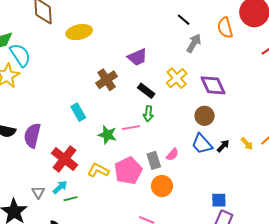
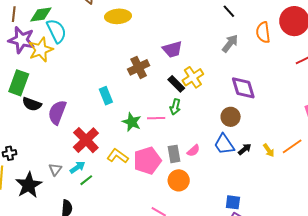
black line: (184, 20) -> (229, 11), moved
yellow cross: (177, 78) -> (193, 77), moved
green line: (71, 199) -> (86, 180), turned -32

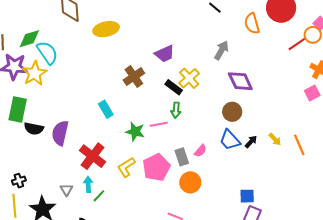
gray arrow: (230, 43) -> (221, 50), moved
orange line: (292, 146) -> (299, 145), moved, turned -70
yellow L-shape: (118, 156) -> (126, 167), turned -60
cyan arrow: (77, 167) -> (88, 184), turned -49

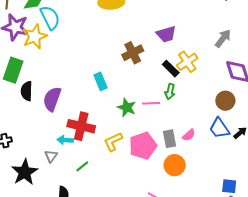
black semicircle: (34, 129) -> (27, 91), turned 72
red cross: (93, 156) -> (81, 126), turned -32
cyan arrow: (88, 184) -> (65, 140), moved, turned -91

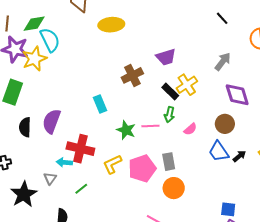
black semicircle: (27, 91) -> (25, 127), moved
pink semicircle: (189, 135) -> (190, 129), moved

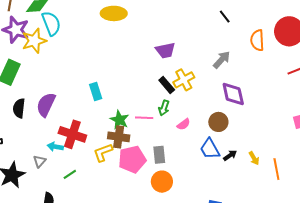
brown cross: (132, 75) -> (119, 137), moved, turned 30

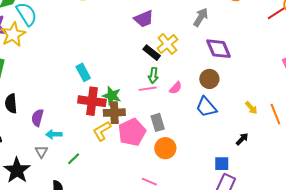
purple semicircle: (46, 105) -> (37, 118), moved, size x0.7
pink line: (144, 118) -> (148, 89), moved
red cross: (72, 134) -> (92, 101), moved
black arrow: (230, 155) -> (242, 139), moved

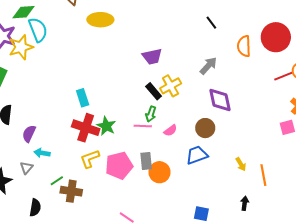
blue trapezoid: (206, 107) -> (197, 155), turned 100
brown cross: (114, 113) -> (71, 191), moved
black arrow: (242, 139) -> (245, 203), moved, turned -48
orange circle: (165, 148) -> (160, 172), moved

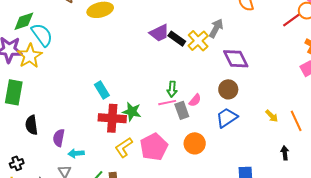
yellow cross: (171, 86) -> (198, 41), moved
black rectangle: (154, 91) -> (177, 39), moved
gray rectangle: (146, 161) -> (182, 110), moved

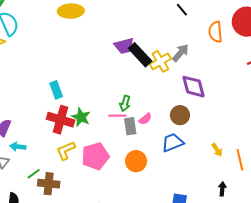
black rectangle: (177, 39) -> (140, 55), size x1.4

